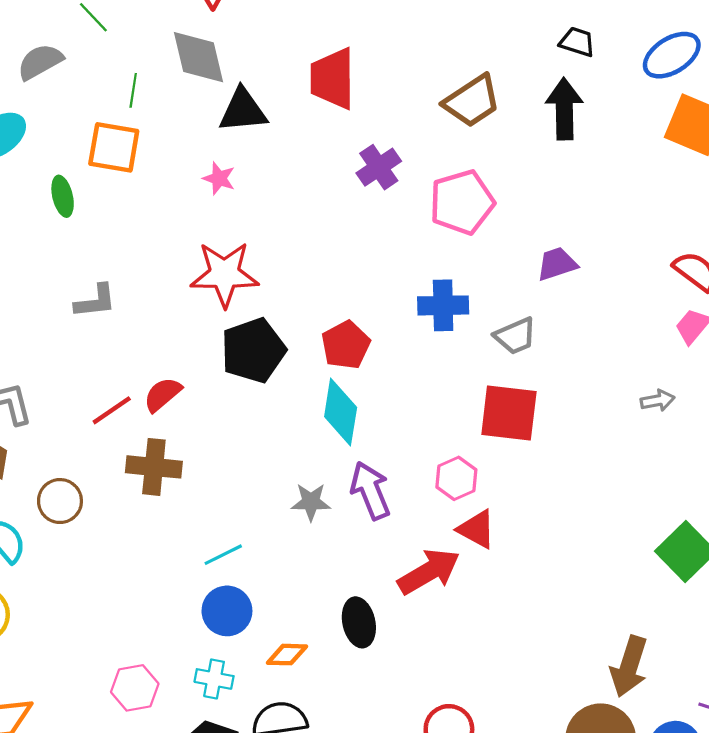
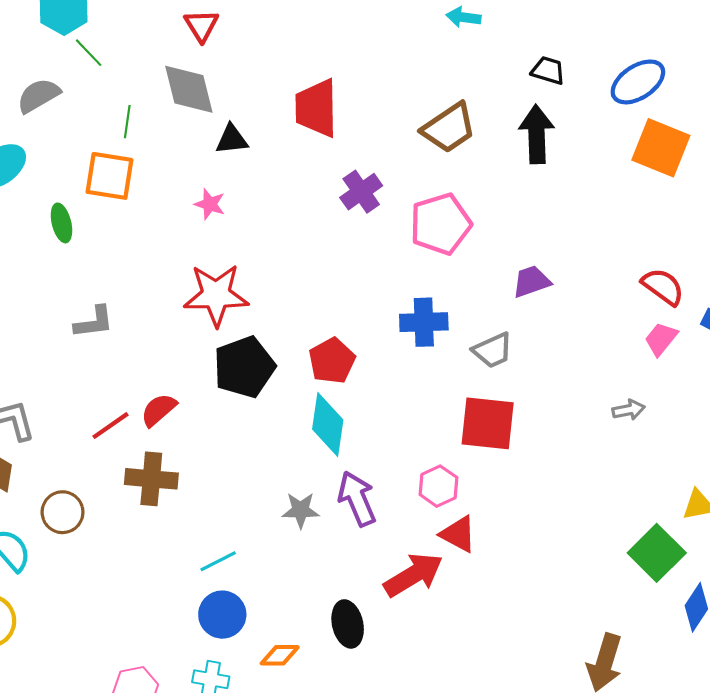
black triangle: (243, 110) -> (232, 139), size x0.7

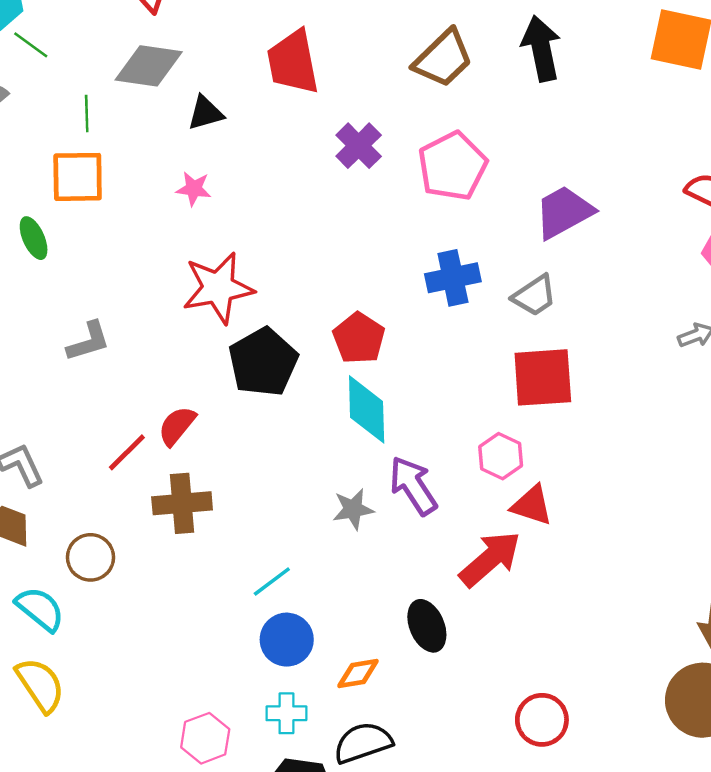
gray diamond: (189, 89) -> (149, 66), turned -58
purple trapezoid: (531, 281) -> (564, 212), size x1.4

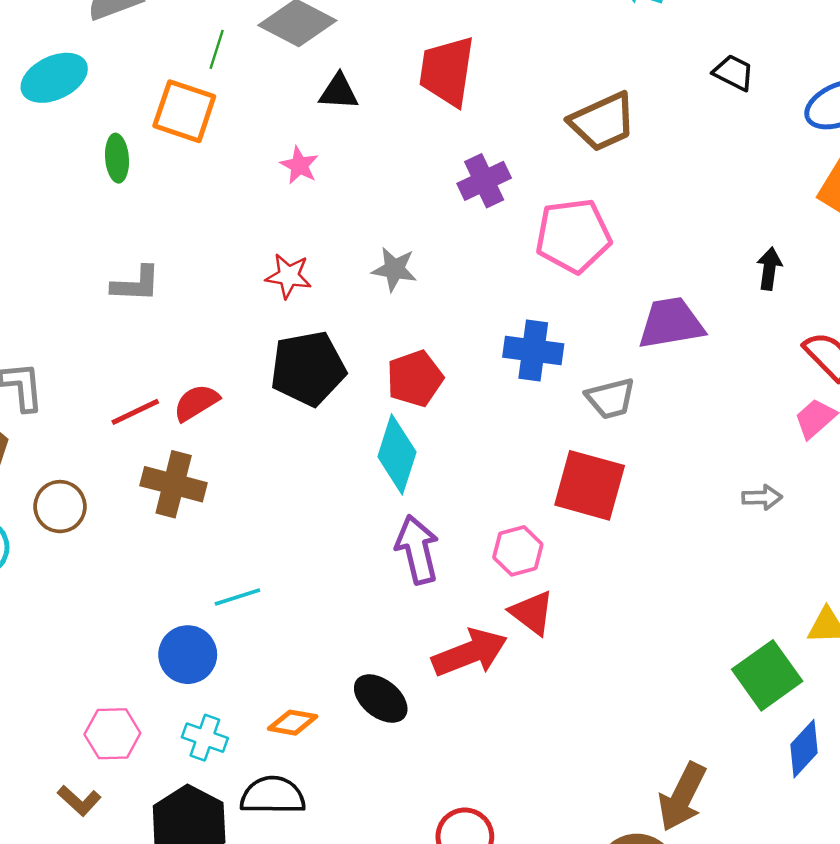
black arrow: (541, 48) -> (769, 269), moved, size x0.6
red star: (218, 288) -> (289, 276), size x0.6
gray star: (353, 509) -> (394, 269), moved
black ellipse: (427, 626) -> (381, 699), turned -48
blue circle: (287, 640) -> (188, 655), moved

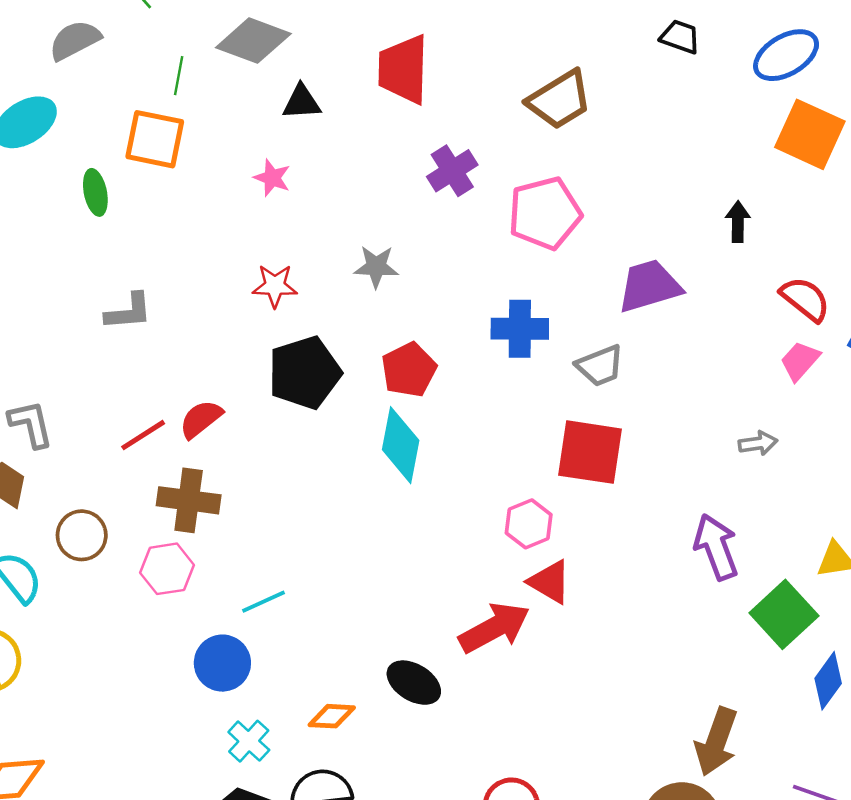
purple arrow: (417, 550) -> (716, 547), moved
pink hexagon: (112, 734) -> (167, 569), moved
cyan cross: (205, 738) -> (249, 741), turned 30

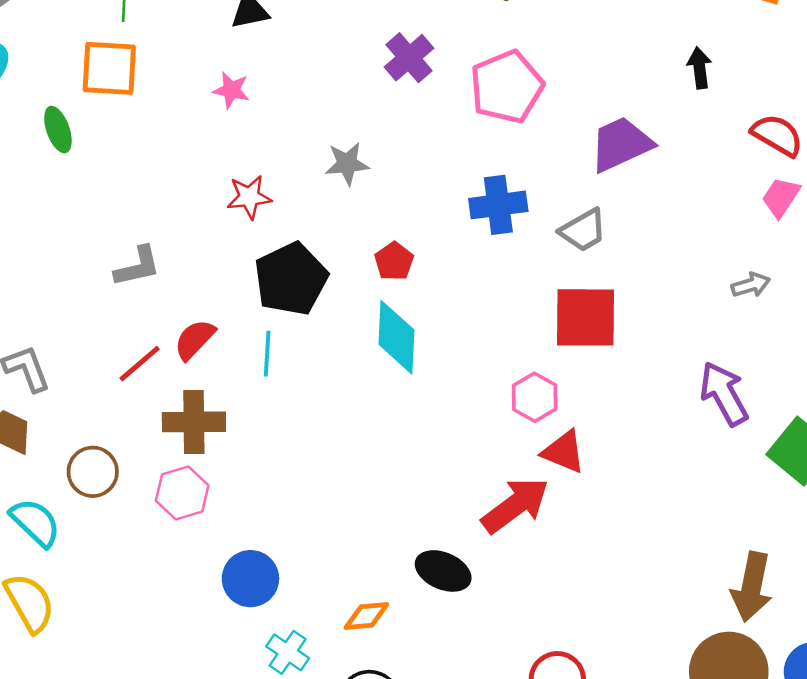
gray L-shape: (129, 312) -> (137, 267), moved
red pentagon: (409, 370) -> (394, 261), size x0.7
cyan line: (264, 602) -> (267, 354), moved, turned -54

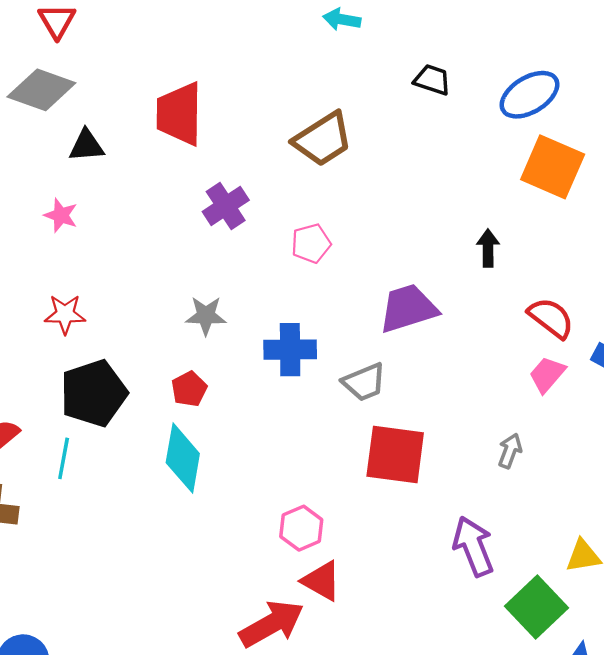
pink pentagon: (507, 87) -> (311, 243), size x0.6
gray star: (347, 164) -> (206, 316), moved
gray arrow: (751, 285) -> (510, 451), turned -60
red square: (585, 317) -> (395, 455), moved

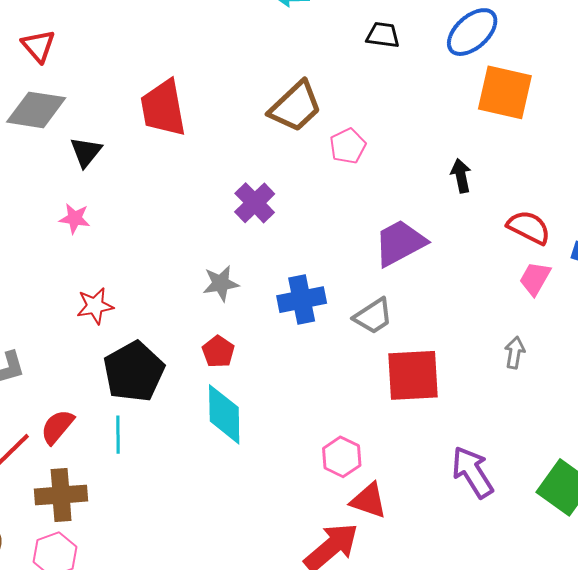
black triangle: (86, 146) -> (86, 152), turned -36
purple cross: (226, 206) -> (255, 203), moved
pink pentagon: (311, 243) -> (348, 146), moved
purple arrow: (473, 546) -> (472, 472), moved

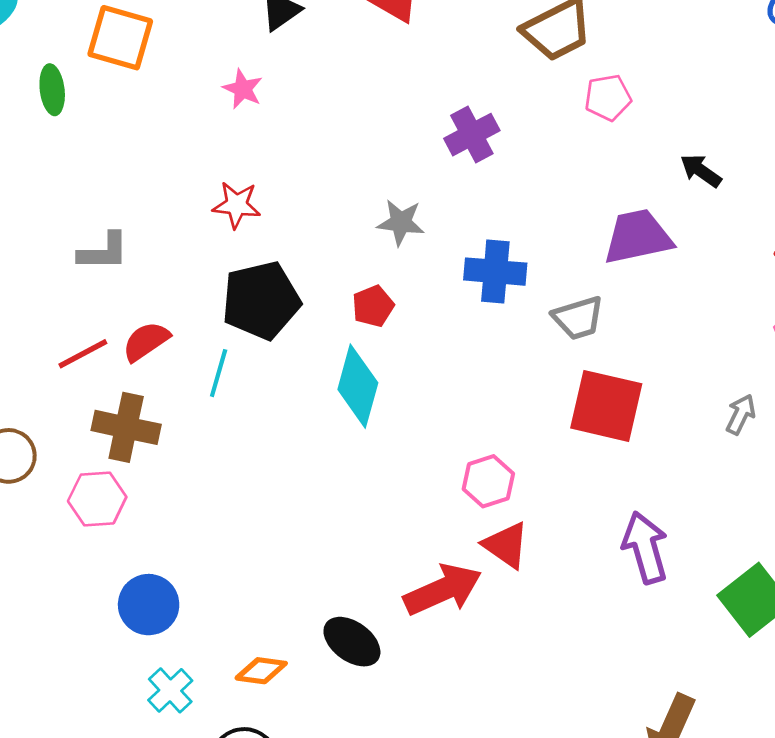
black arrow: (461, 176) -> (701, 171), moved, turned -60

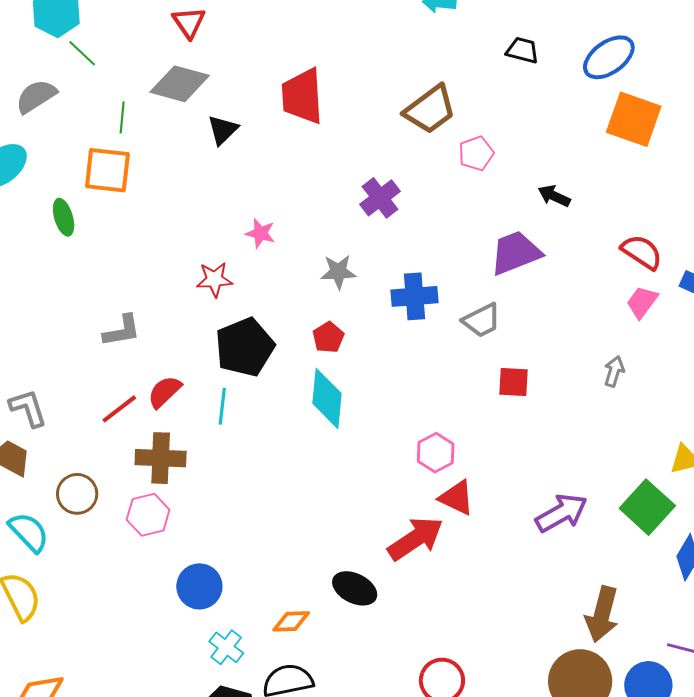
pink star: (243, 89) -> (260, 233), moved
red square: (606, 406) -> (513, 382), size x0.6
purple arrow: (645, 547) -> (561, 513), moved, turned 86

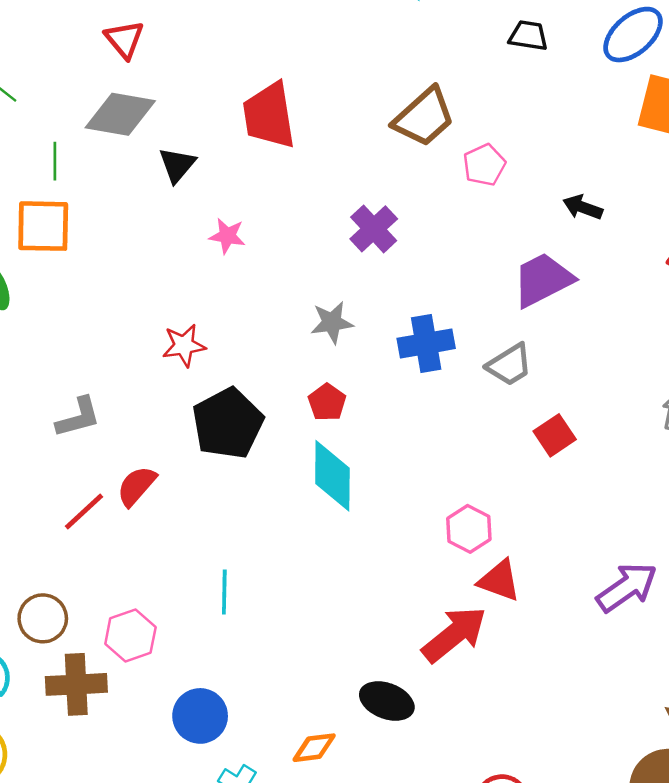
pink star: (260, 233) -> (227, 236), moved
red square: (513, 382) -> (555, 435), turned -32
cyan line: (222, 406) -> (224, 592), moved
brown cross: (161, 458) -> (76, 684), moved

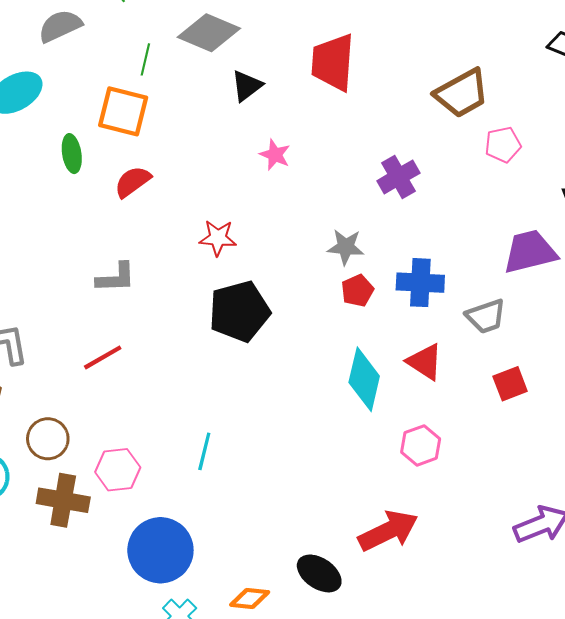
red pentagon: (327, 402) -> (357, 291), moved
cyan diamond: (332, 476) -> (364, 379), moved
red semicircle: (136, 486) -> (133, 182), moved
red triangle: (499, 581) -> (425, 362), moved
blue circle: (200, 716) -> (160, 550), size x1.4

